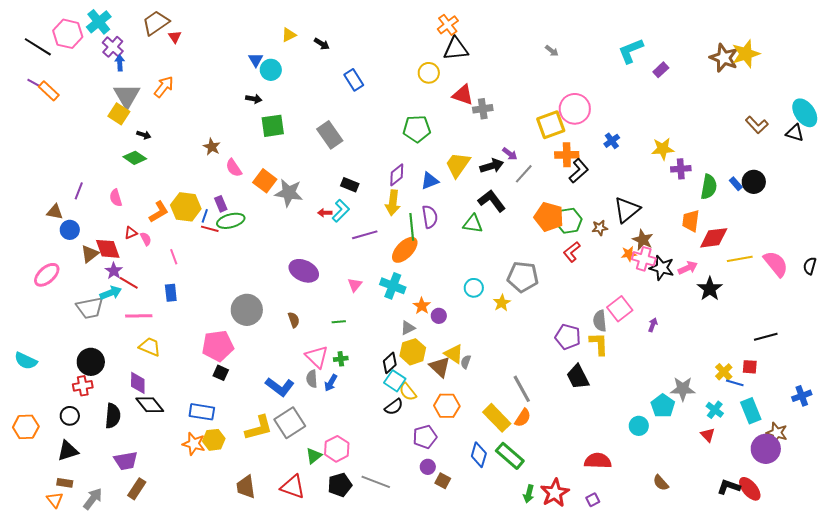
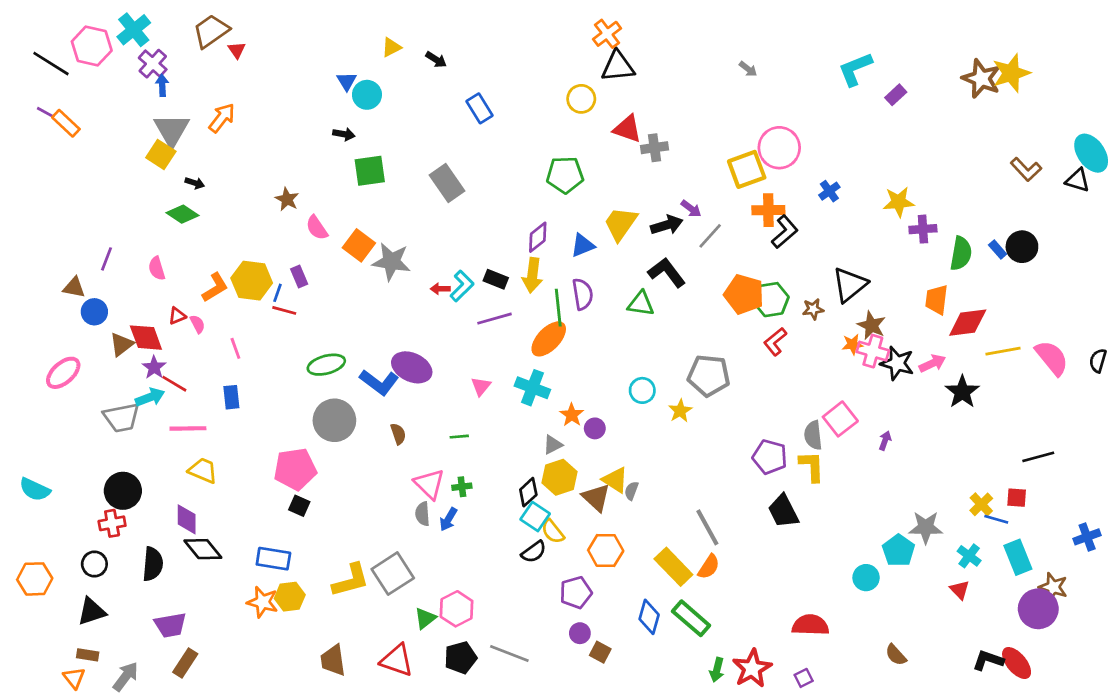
black rectangle: (350, 185) -> (496, 279), moved
green ellipse: (231, 221) -> (326, 365), moved
blue L-shape: (280, 387) -> (379, 382), moved

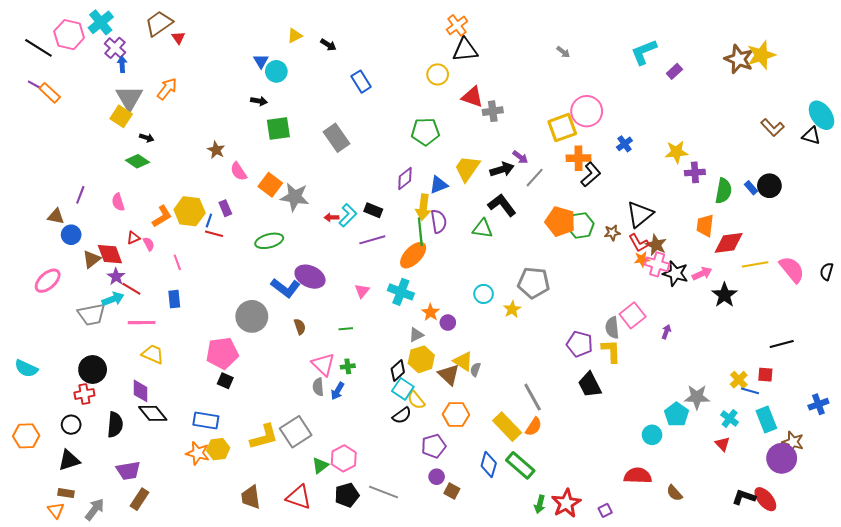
yellow arrow: (532, 275) -> (423, 207), moved
red L-shape: (775, 342) -> (639, 243), moved, turned -80
green ellipse: (326, 365) -> (269, 241), moved
red semicircle: (810, 625) -> (638, 476), moved

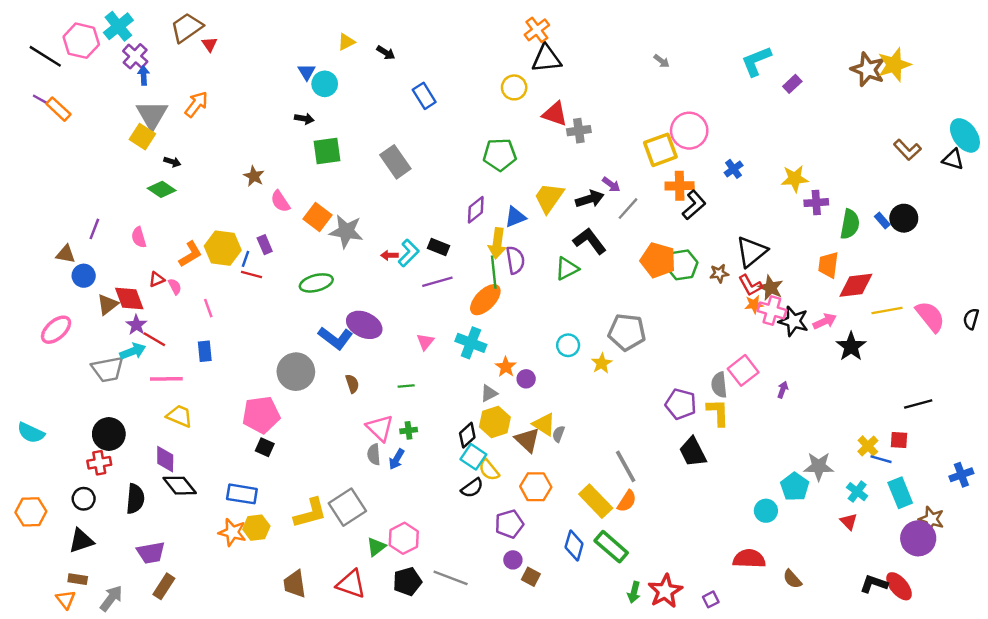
green triangle: (483, 229) -> (567, 269), turned -35

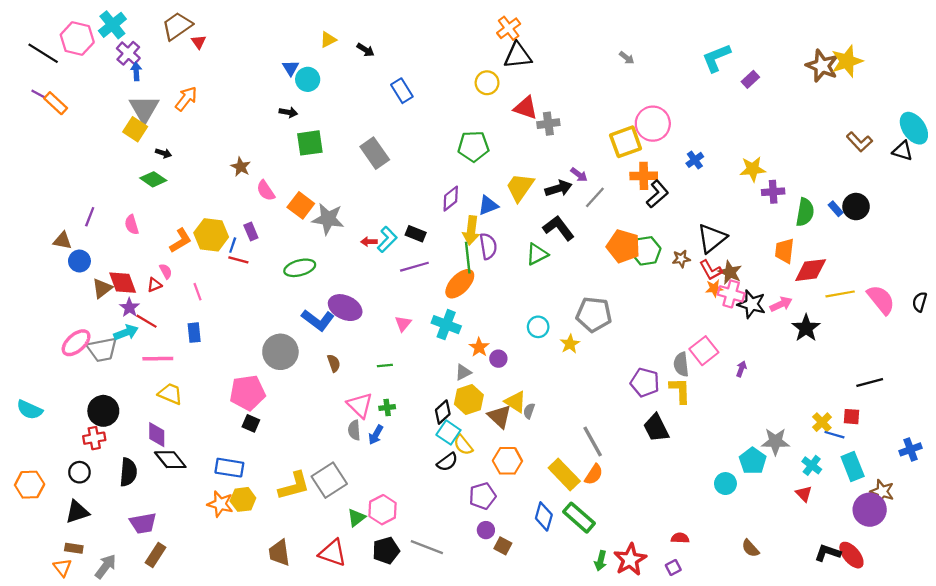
red triangle: (157, 279) -> (154, 285), moved
pink ellipse: (56, 330) -> (76, 343), moved
red semicircle: (749, 559) -> (680, 538), moved, size x0.6

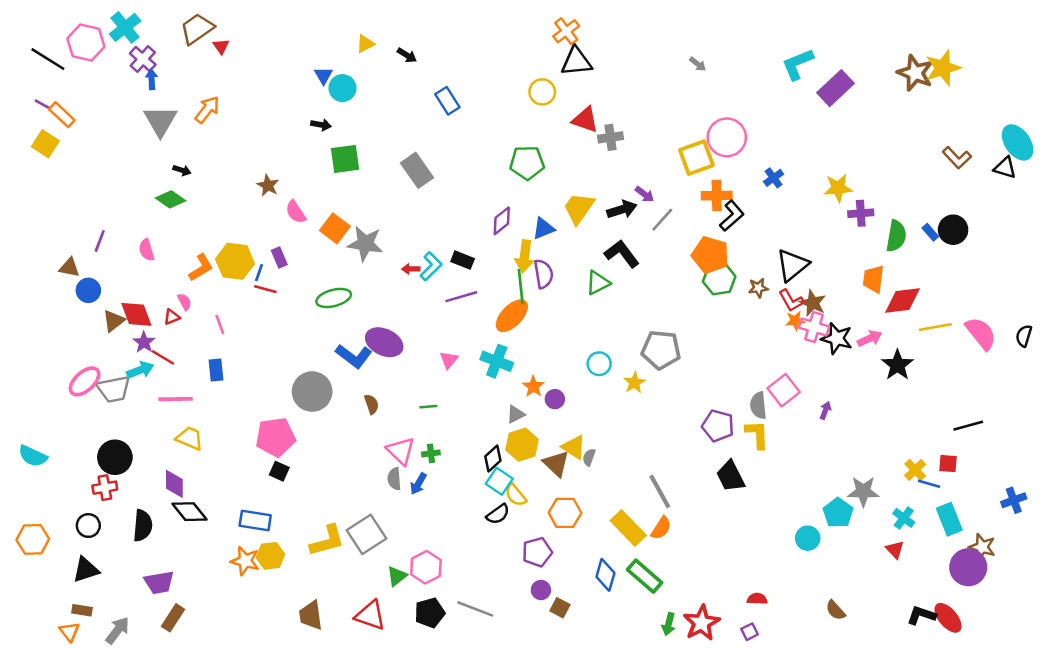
purple rectangle: (750, 79) -> (835, 88), size x1.8
yellow square: (135, 129) -> (45, 144), moved
orange pentagon: (623, 246) -> (710, 255), moved

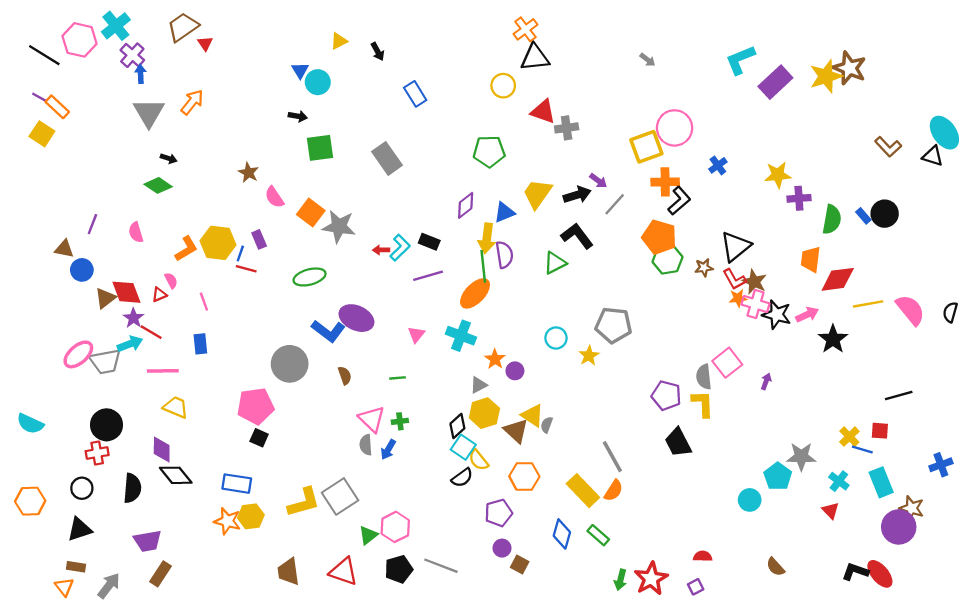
black arrow: (407, 55) -> (378, 52), turned 30
yellow star: (943, 68) -> (826, 76), moved
green rectangle: (645, 576) -> (598, 535), size x0.7

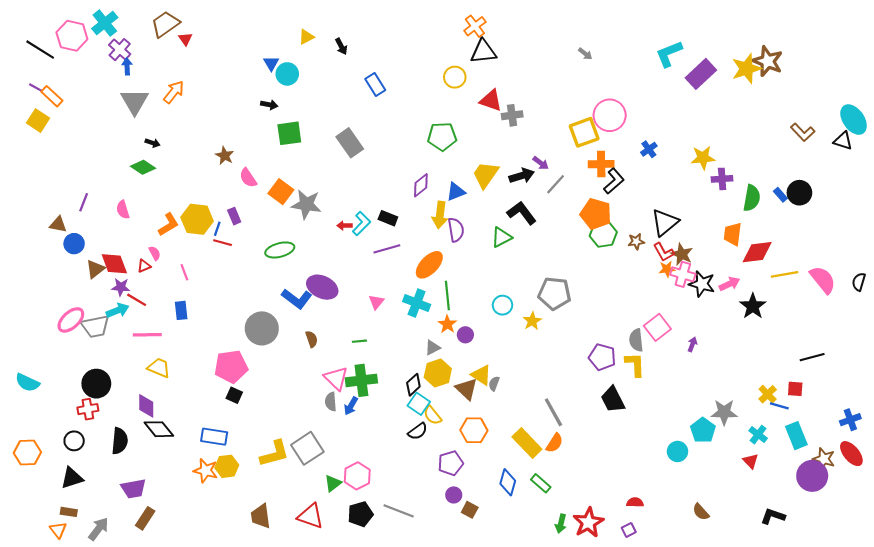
green line: (483, 266) -> (447, 296), moved
purple star: (133, 318) -> (121, 287), turned -30
green cross: (400, 421) -> (361, 380), size x2.0
red ellipse: (880, 574) -> (851, 454), moved

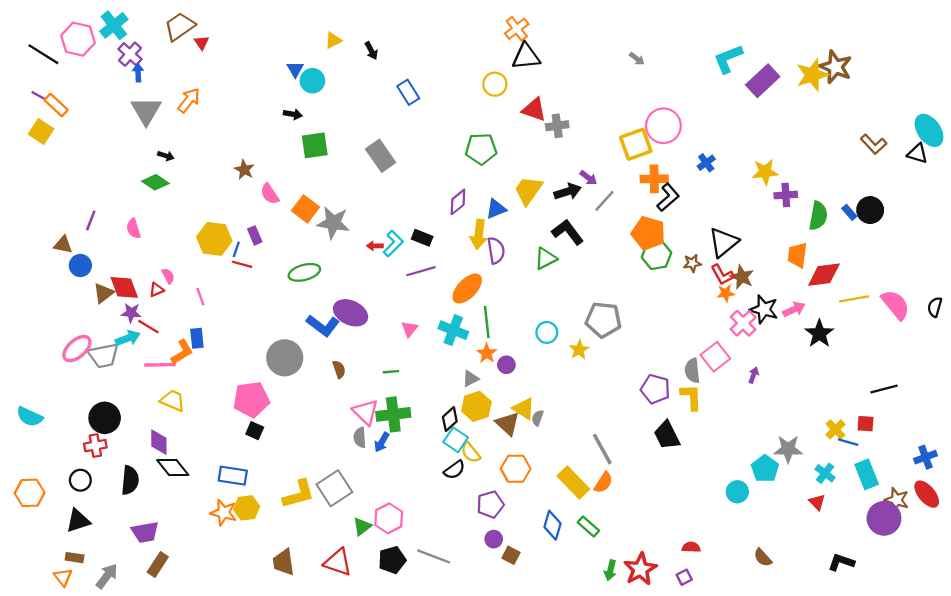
orange L-shape: (168, 225) -> (182, 352), moved
pink cross: (683, 274) -> (743, 323), moved, turned 30

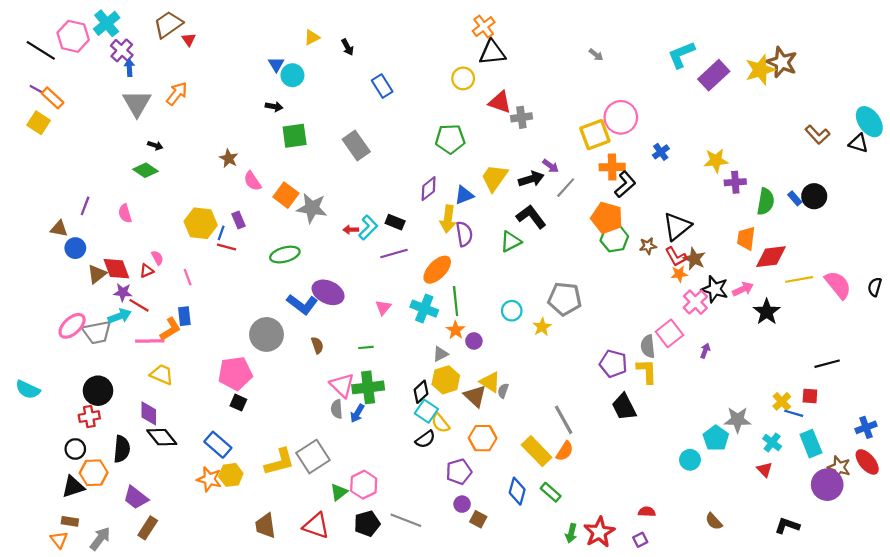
blue rectangle: (233, 476) -> (218, 445), turned 32
orange hexagon: (30, 493) -> (94, 473), moved
purple trapezoid: (145, 532) -> (136, 498), turned 48

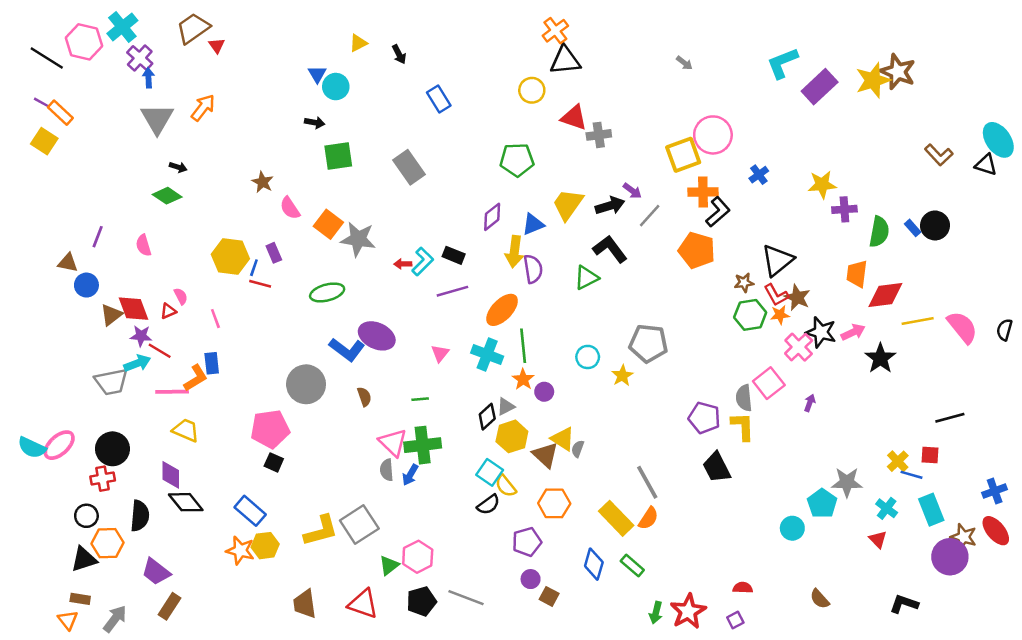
green hexagon: (614, 238) -> (750, 315), moved
pink ellipse: (72, 326) -> (59, 445), moved
black diamond: (421, 392) -> (487, 417), moved

